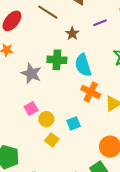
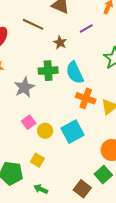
gray star: (31, 73) -> (24, 87), turned 30
cyan square: (73, 123) -> (73, 132), size x1.6
yellow square: (52, 140) -> (37, 160), moved

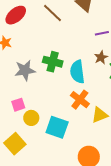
brown star: (60, 43) -> (101, 57), moved
cyan square: (73, 132) -> (57, 127), turned 30
yellow square: (37, 160) -> (15, 144), size x1.5

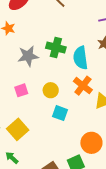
yellow circle: (31, 118) -> (51, 90), moved
cyan square: (57, 127) -> (60, 113), size x0.7

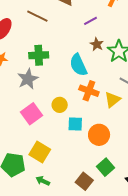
green cross: (56, 48) -> (39, 55), moved
pink square: (21, 90) -> (32, 114), size x1.5
orange circle: (91, 143) -> (99, 135), moved

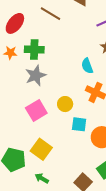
green cross: (39, 55) -> (34, 49), moved
cyan semicircle: (78, 65) -> (87, 66), size x0.7

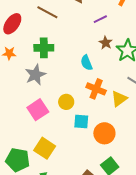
green cross: (34, 49) -> (44, 48), moved

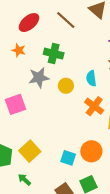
yellow circle: (66, 102) -> (66, 86), moved
pink square: (38, 110) -> (16, 104), moved
cyan square: (81, 122) -> (68, 158), moved

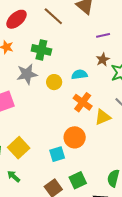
cyan semicircle: (91, 78) -> (79, 74), turned 91
orange circle: (91, 151) -> (75, 137), moved
cyan square: (68, 158) -> (57, 154), turned -35

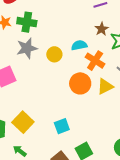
green cross: (41, 50) -> (27, 22), moved
orange cross: (83, 102) -> (95, 61), moved
orange circle: (75, 137) -> (80, 83), moved

